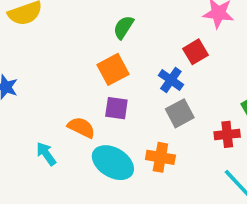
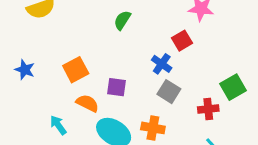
orange square: (113, 69) -> (76, 70), moved
gray square: (180, 113) -> (169, 92), turned -30

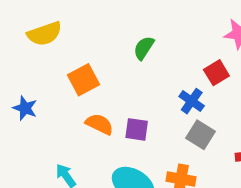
orange square: (76, 70) -> (83, 80), moved
orange semicircle: (87, 103) -> (99, 124), moved

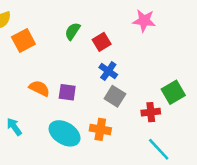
red square: (216, 73) -> (102, 42), moved
orange square: (83, 80) -> (23, 41), moved

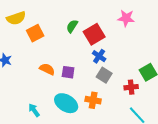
red square: (102, 42) -> (94, 34), size x1.5
cyan arrow: (14, 127) -> (34, 110), moved

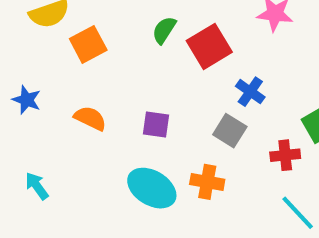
blue cross: (99, 56) -> (250, 92), moved
orange semicircle: (47, 69) -> (90, 118), moved
cyan arrow: (34, 110) -> (37, 186), moved

